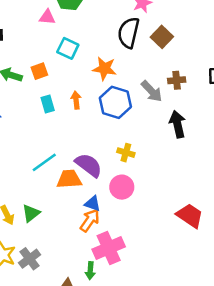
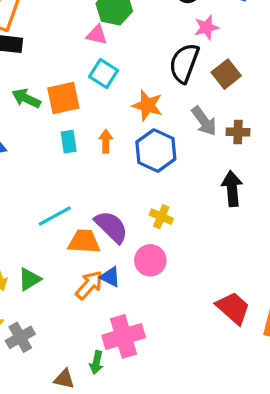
pink triangle: (47, 17) -> (97, 35), moved
orange square: (39, 71) -> (63, 98), size x1.5
gray arrow: (152, 91) -> (204, 121), moved
orange arrow: (90, 220) -> (89, 285), moved

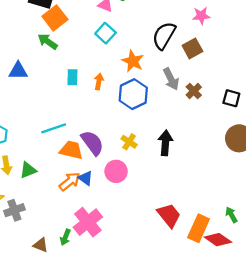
pink star: (206, 27) -> (201, 16), moved
orange square: (63, 98) -> (55, 18), moved, turned -35
brown cross: (238, 132) -> (194, 91), turned 35
black arrow: (232, 189) -> (165, 143), moved
pink cross: (124, 336) -> (88, 222), turned -32

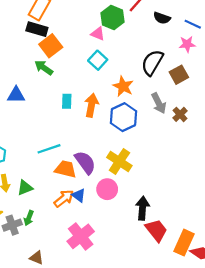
orange arrow: (99, 82) -> (91, 105), size x1.5
yellow cross: (129, 142) -> (119, 162), size x1.6
black arrow: (165, 143) -> (142, 208), moved
green arrow: (65, 237) -> (29, 218), moved

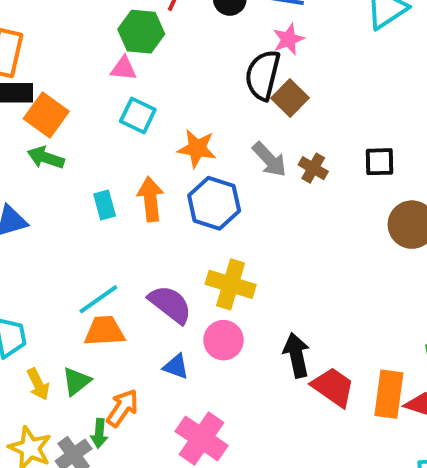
black semicircle: (152, 63) -> (263, 75), moved
orange trapezoid: (65, 169) -> (104, 331), moved
orange arrow: (64, 199) -> (122, 408), moved

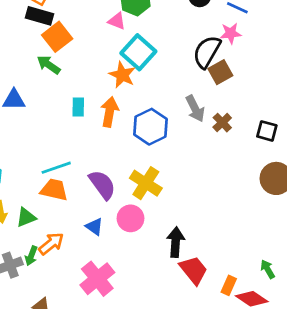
cyan square: (138, 115) -> (138, 52), moved, size x1.4
orange star: (197, 148) -> (122, 75), moved
orange rectangle: (389, 394) -> (229, 285), size x0.6

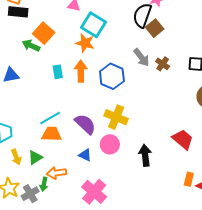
orange square: (57, 37) -> (44, 33), moved
orange arrow: (51, 244) -> (57, 173), turned -138
red trapezoid: (194, 270) -> (183, 139), moved

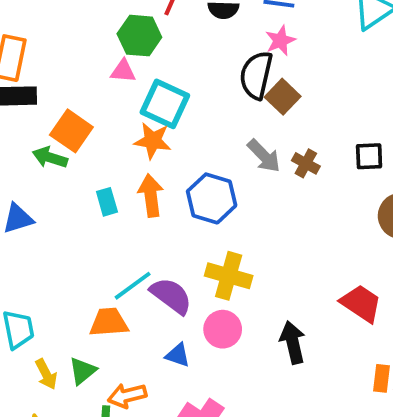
cyan line: (50, 118) -> (133, 286), moved

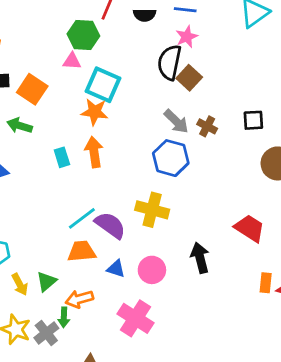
orange square: (71, 131) -> (32, 89), moved
blue hexagon: (212, 198) -> (171, 158), moved
orange trapezoid: (109, 322) -> (82, 251), moved
pink circle: (223, 329) -> (152, 270), moved

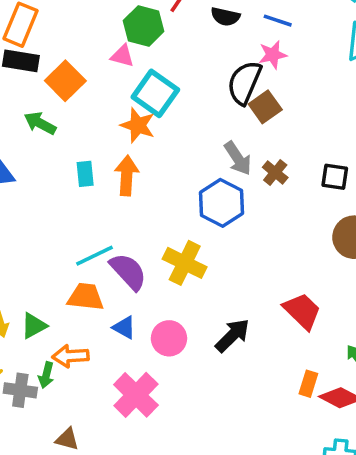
black arrow: (200, 258) -> (232, 335), turned 48
gray cross: (46, 333) -> (20, 390), turned 35

